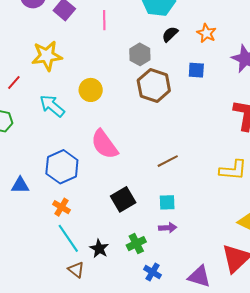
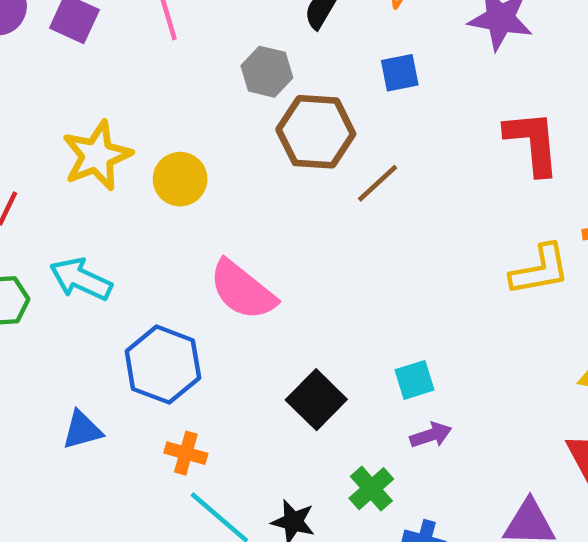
yellow star: (47, 56) -> (97, 156), moved
cyan arrow: (52, 106) -> (81, 279), moved
brown line: (168, 161) -> (377, 183), moved

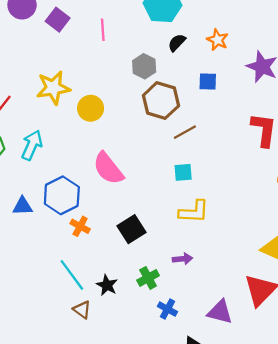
yellow L-shape: (540, 270) -> (194, 212), moved
cyan arrow: (81, 279) -> (32, 145), turned 76
cyan square: (414, 380) -> (183, 172), moved
blue triangle: (82, 430) -> (23, 206), moved
orange cross: (186, 453) -> (80, 226), moved

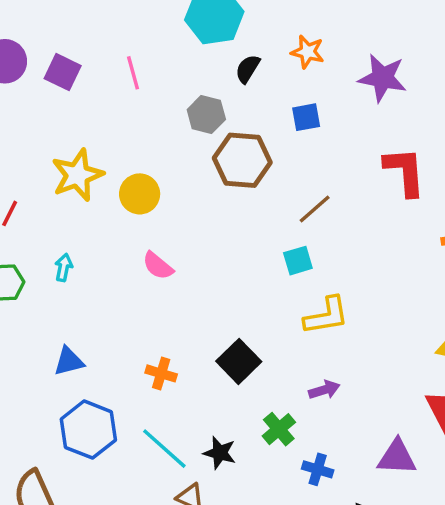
brown line: (185, 132) -> (315, 209), moved
cyan arrow: (32, 145) -> (64, 268), size x0.6
pink semicircle: (108, 168) -> (158, 266), moved, size x0.6
blue hexagon: (62, 195) -> (88, 430), moved

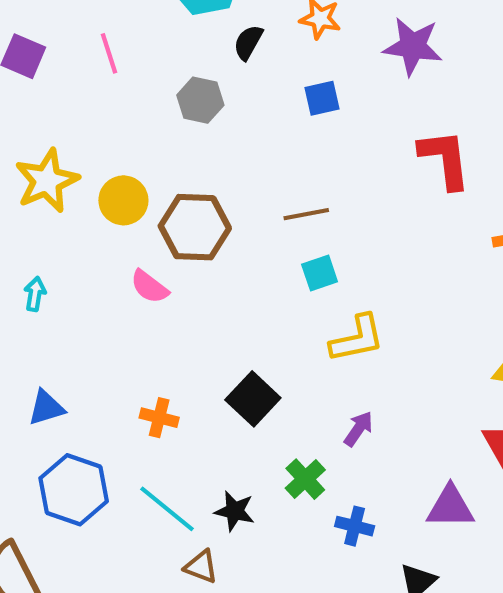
brown hexagon: (242, 160) -> (195, 227), moved
brown line: (315, 209) -> (306, 214), moved, turned 33
purple arrow: (324, 390) -> (358, 429), turned -36

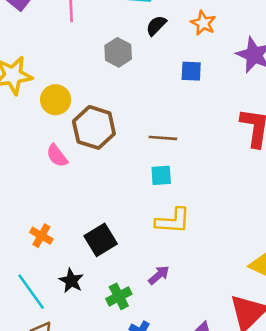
black star: (235, 511) -> (71, 281), moved

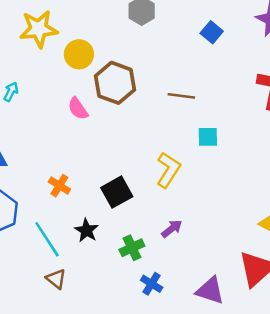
blue square: (191, 71) -> (212, 32), turned 35
cyan square: (161, 175) -> (208, 137), moved
yellow L-shape: (173, 221) -> (168, 170), moved, turned -63

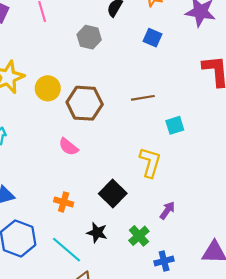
pink semicircle: (78, 109) -> (68, 147), moved
blue cross: (152, 284) -> (164, 261), turned -30

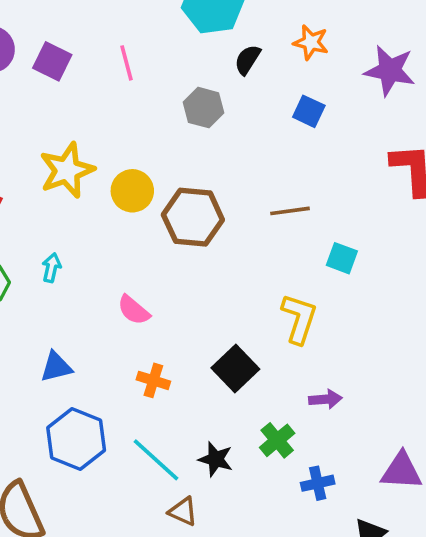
cyan square: (175, 125) -> (342, 258), turned 36
pink semicircle: (68, 147) -> (134, 310), moved
purple arrow: (167, 210) -> (325, 399), turned 48
black star: (97, 233) -> (216, 459), moved

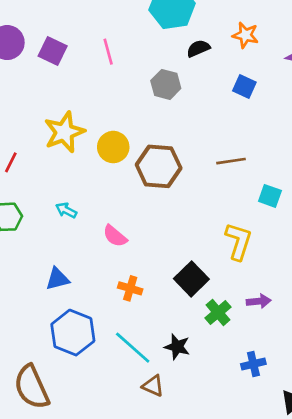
black semicircle: (247, 60) -> (198, 48), turned 35
cyan arrow: (51, 268) -> (66, 210), moved, turned -75
green cross: (277, 440) -> (218, 312), moved

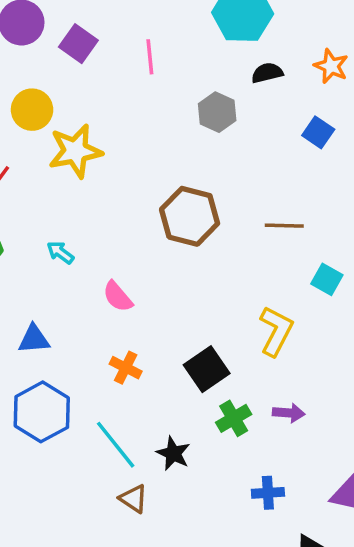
yellow circle: (113, 147) -> (32, 110), moved

